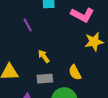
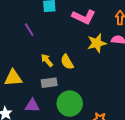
yellow semicircle: (75, 72) -> (67, 62), moved

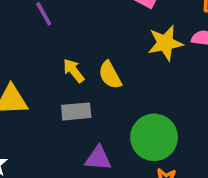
green circle: (70, 104) -> (154, 137), moved
purple triangle: (32, 106) -> (98, 158), moved

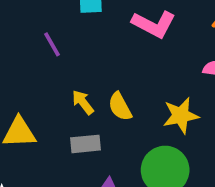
yellow star: (165, 43) -> (181, 116), moved

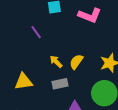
yellow semicircle: (120, 107) -> (76, 62), turned 70

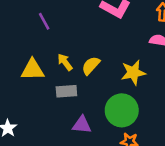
yellow triangle: (24, 82) -> (32, 70), moved

